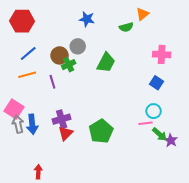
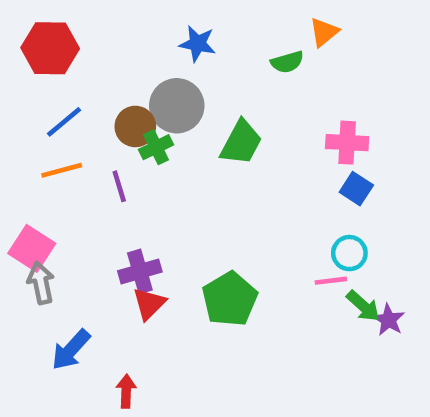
gray circle: (78, 46) -> (177, 106), size x1.5
pink cross: (162, 54) -> (347, 143), moved
blue arrow: (32, 124) -> (71, 350), moved, turned 48
red arrow: (38, 172) -> (126, 391), moved

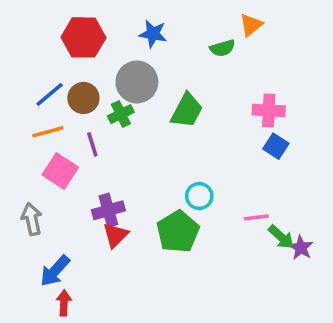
red hexagon: (50, 48) -> (83, 37), moved
brown circle: (135, 126) -> (83, 98), moved
pink square: (32, 248) -> (60, 171), moved
cyan circle: (349, 253) -> (199, 196), moved
red arrow: (126, 391) -> (64, 303), moved

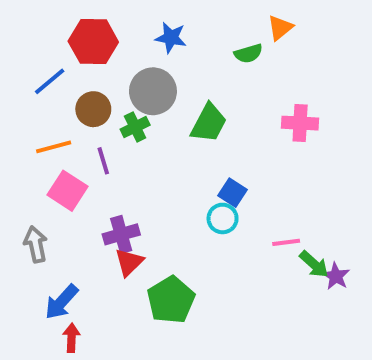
blue line: (50, 94) -> (50, 81), moved
blue square: (276, 146) -> (232, 193), moved
green pentagon: (178, 232) -> (171, 300), moved

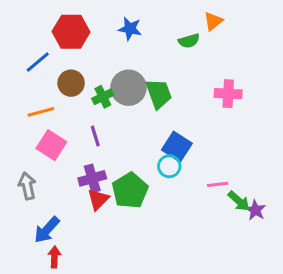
gray circle: (153, 91) -> (128, 88), moved
green trapezoid: (209, 123) -> (159, 94), turned -48
purple line: (103, 161) -> (95, 136), moved
blue square: (232, 193) -> (177, 147), size x1.4
green pentagon: (171, 300) -> (130, 190), moved

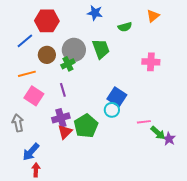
orange triangle: (213, 21) -> (153, 16), moved
blue star: (130, 29) -> (95, 13), moved
gray circle: (128, 88) -> (74, 50), moved
green trapezoid: (159, 94) -> (101, 49), moved

